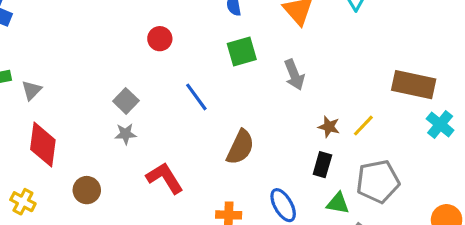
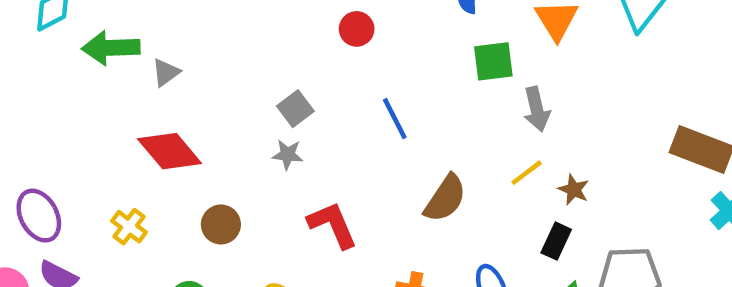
green square: (242, 52) -> (493, 61), moved
yellow line: (363, 126) -> (527, 173), moved
red diamond: (43, 145) -> (170, 151), turned -57

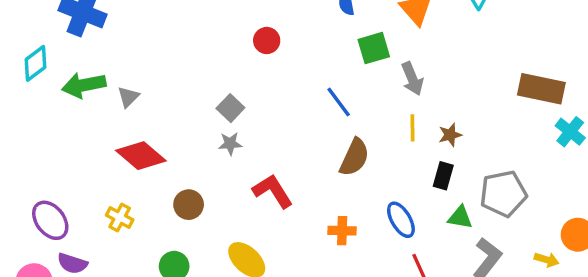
blue line: (395, 119) -> (339, 102), moved
yellow line: (527, 173) -> (413, 128), turned -44
brown star: (574, 190) -> (450, 135), turned -30

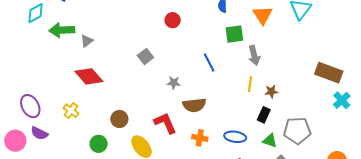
gray star: (230, 144) -> (174, 83), moved
brown semicircle: (354, 157) -> (194, 105), moved, turned 50
red L-shape: (273, 191) -> (165, 123), moved
brown circle: (189, 205) -> (119, 119), moved
blue ellipse: (401, 220) -> (235, 137), turned -60

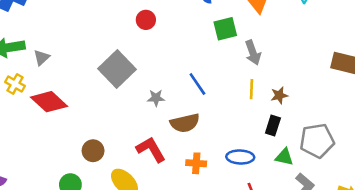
gray square: (145, 56) -> (117, 69), size x1.8
blue line: (209, 62) -> (197, 84), moved
yellow cross: (71, 111) -> (15, 84), moved

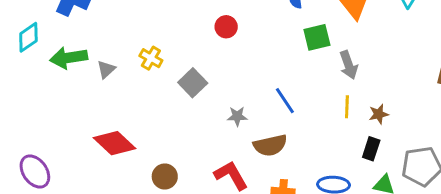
gray square: (117, 69) -> (193, 83), size x0.7
yellow cross: (15, 84) -> (151, 58), moved
red diamond: (49, 102) -> (114, 143), moved

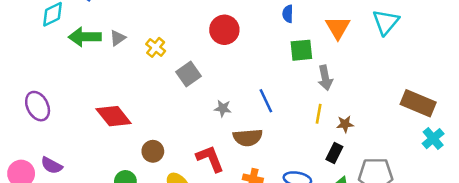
red circle: (226, 27) -> (224, 30), size x1.5
gray triangle: (106, 69) -> (118, 38), moved
purple ellipse: (35, 171) -> (38, 106), moved

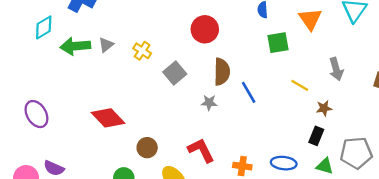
gray arrow: (325, 78) -> (336, 69), moved
yellow line: (319, 114) -> (300, 85), moved, turned -66
brown semicircle: (248, 137) -> (222, 72), moved, turned -80

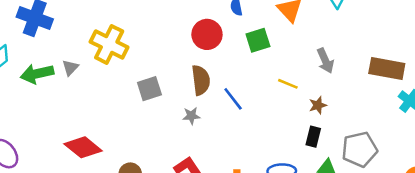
red circle: (205, 29) -> (207, 34), moved
yellow cross: (142, 51) -> (109, 44), moved, size x1.8
gray square: (175, 73) -> (149, 89), turned 30

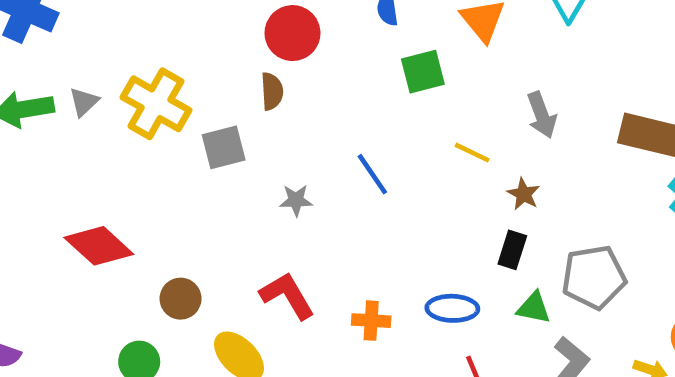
red circle: (207, 34) -> (292, 33), moved
yellow cross: (109, 44) -> (156, 104), moved
brown semicircle: (201, 80) -> (272, 91), moved, size x0.7
brown star: (318, 105) -> (524, 194), turned -30

